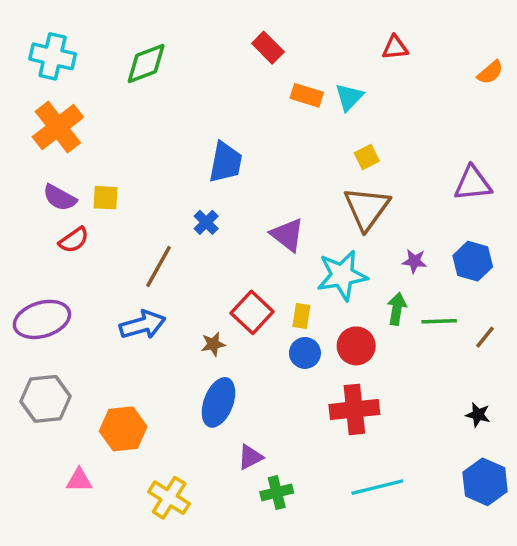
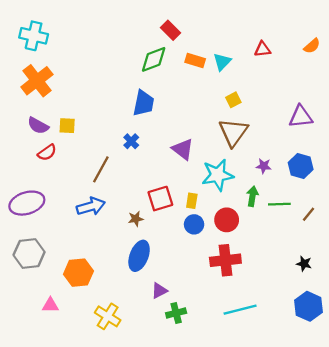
red triangle: (395, 48) -> (263, 49), moved
green diamond: (146, 64) -> (154, 59), moved
red square: (252, 312) -> (160, 199), turned 30

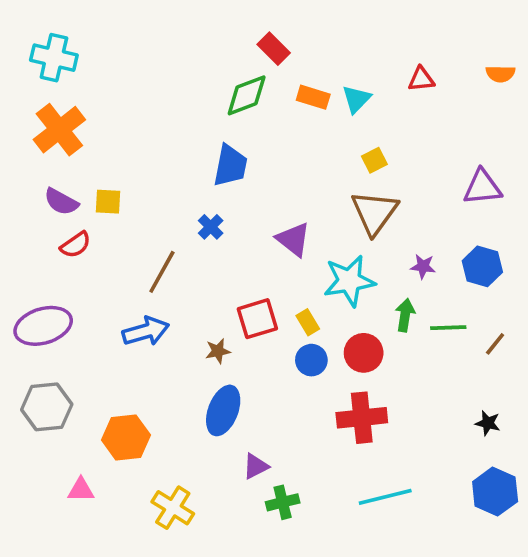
orange semicircle: (312, 46) -> (500, 74), turned 42
yellow rectangle: (192, 201) -> (308, 322), turned -40

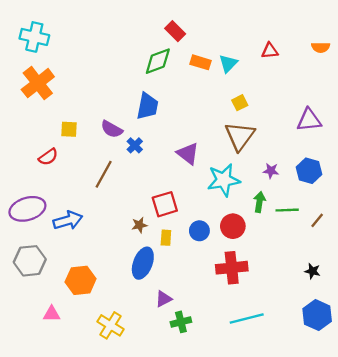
purple semicircle: (61, 202) -> (112, 129), moved
yellow rectangle: (308, 322) -> (166, 238), moved, turned 35
blue arrow: (146, 331) -> (68, 220), moved

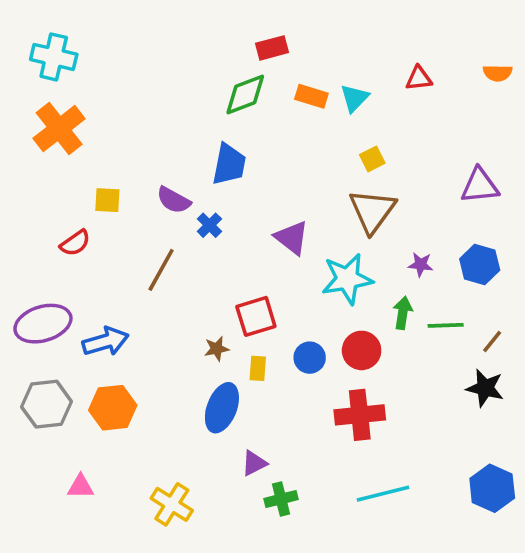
red rectangle: (175, 31) -> (272, 48), turned -60
black star: (312, 271) -> (485, 388), moved, size x1.5
orange hexagon: (81, 280) -> (113, 408), moved

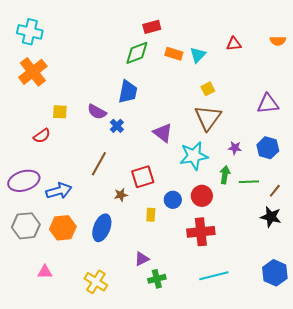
brown line: (161, 270) -> (99, 164), moved
yellow rectangle: (258, 368) -> (151, 215), moved
blue ellipse: (222, 408) -> (102, 228), moved

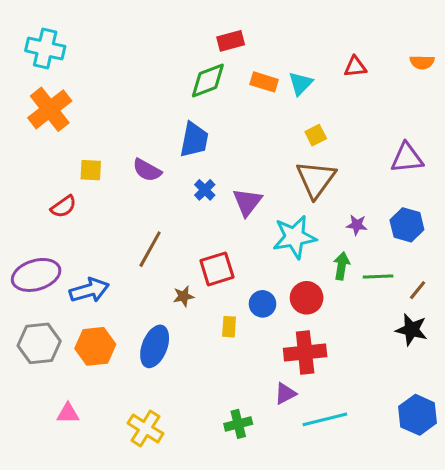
blue cross: (117, 126) -> (205, 190), moved
purple triangle: (163, 133) -> (247, 202), turned 30
purple triangle: (142, 259) -> (285, 394), moved

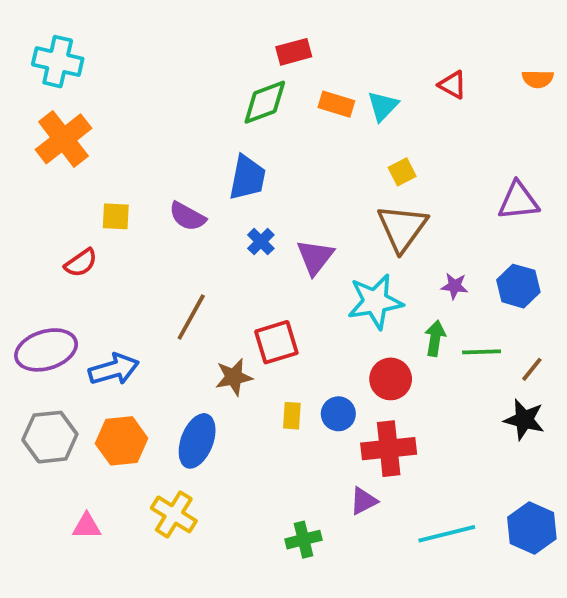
red triangle: (355, 67) -> (453, 85), turned 35
brown star: (183, 296) -> (234, 377), size x1.4
blue circle: (263, 304) -> (338, 414), moved
cyan line: (325, 419) -> (447, 534), moved
yellow cross: (145, 428) -> (174, 514), moved

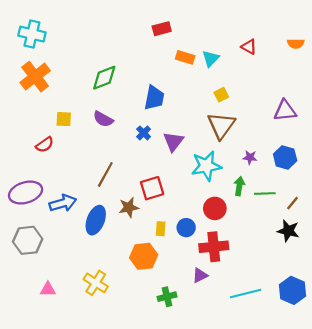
green diamond: (265, 102) -> (104, 78), moved
blue trapezoid: (247, 178) -> (154, 98), moved
orange hexagon: (122, 441) -> (144, 256), moved
blue ellipse: (197, 441) -> (96, 220), moved

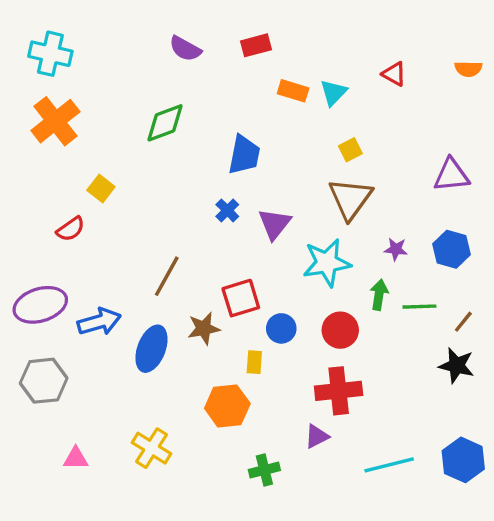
yellow square: (64, 119) -> (101, 189), turned 35
purple semicircle: (103, 119) -> (185, 49), moved
blue circle: (186, 228) -> (281, 328), moved

